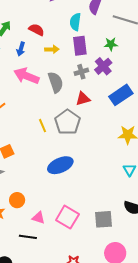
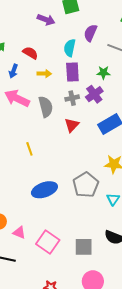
red triangle: (83, 99) -> (72, 125), turned -35
gray pentagon: (67, 122) -> (86, 185), moved
pink triangle: (38, 218) -> (19, 233), moved

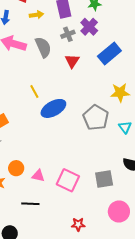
blue ellipse: (44, 190) -> (53, 108), moved

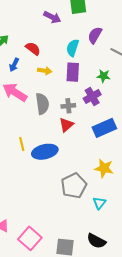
gray cross: (68, 34) -> (68, 106), moved
blue ellipse: (53, 108) -> (45, 152), moved

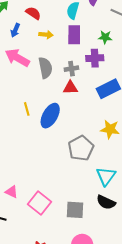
purple cross: (92, 96) -> (95, 58), turned 30
red triangle: (66, 125) -> (70, 88), turned 42
blue ellipse: (45, 152) -> (50, 116), turned -45
cyan triangle: (99, 203) -> (106, 176), moved, size x1.5

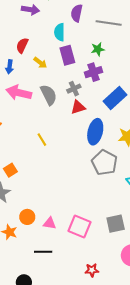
red semicircle: (33, 13) -> (22, 45), turned -84
yellow arrow: (46, 35) -> (40, 63), turned 48
blue ellipse: (50, 116) -> (95, 132), moved

